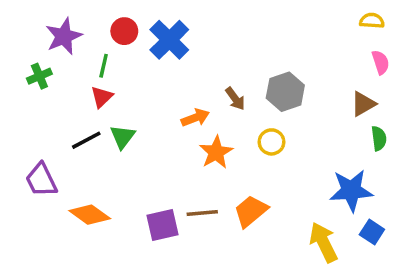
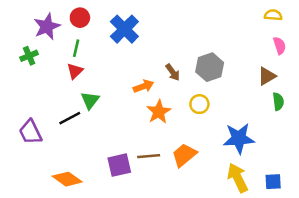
red circle: (124, 31) -> (80, 18), moved
black line: (86, 140) -> (70, 118), moved
blue star: (351, 190) -> (239, 138), moved
orange diamond: (90, 215) -> (67, 179), moved
blue square: (372, 232) -> (273, 182), moved, turned -36

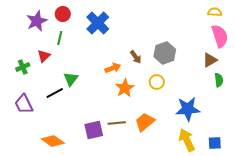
pink semicircle: (280, 46) -> (220, 36), size x1.6
green cross: (29, 56) -> (23, 67), moved
red triangle: (75, 71) -> (44, 56), moved

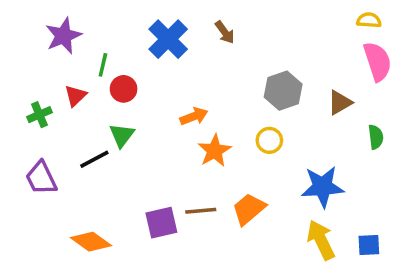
red circle: (63, 14) -> (124, 89), moved
brown arrow: (136, 57) -> (225, 32), moved
brown triangle: (210, 60) -> (340, 103), moved

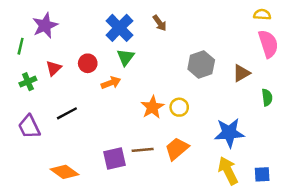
green line: (103, 65) -> (21, 46), moved
orange arrow: (194, 116) -> (111, 83), moved
green triangle: (122, 135) -> (126, 57), moved
yellow circle: (269, 140) -> (179, 107), moved

